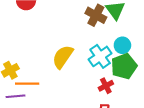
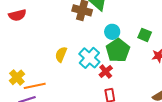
cyan cross: (100, 56) -> (89, 58), moved
yellow semicircle: (63, 57) -> (61, 54), size x0.7

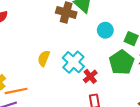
cyan circle: (112, 32) -> (105, 30), moved
green pentagon: (118, 50) -> (122, 62), moved

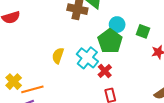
green pentagon: (122, 62) -> (110, 41), moved

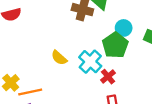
yellow semicircle: (58, 56) -> (59, 58), turned -70

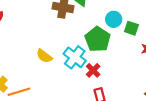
cyan circle: (124, 28) -> (114, 19), moved

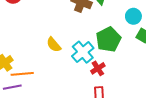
cyan circle: (114, 19) -> (133, 16), moved

